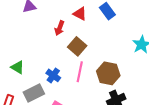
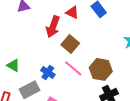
red arrow: (60, 28) -> (53, 27), size x1.5
pink line: (80, 72) -> (73, 68), turned -60

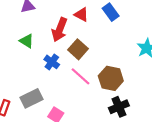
green triangle: (13, 65) -> (27, 41), moved
blue cross: (48, 72) -> (52, 62), moved

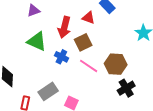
red triangle: (81, 15) -> (88, 18), moved
green triangle: (27, 41) -> (37, 41), size x1.5
brown square: (78, 49) -> (83, 42), turned 30

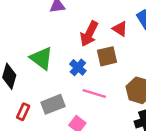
green triangle: (37, 41) -> (42, 58), moved
pink line: (89, 66) -> (94, 93), moved, turned -30

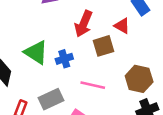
red triangle: (120, 29) -> (122, 26), moved
blue cross: (78, 67) -> (64, 59), moved, turned 35

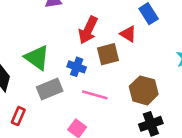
blue cross: (64, 59) -> (77, 67), moved, turned 35
gray rectangle: (51, 99) -> (50, 89), moved

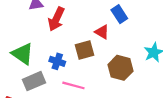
red arrow: (88, 30) -> (56, 19), moved
brown hexagon: (144, 90) -> (121, 68), moved

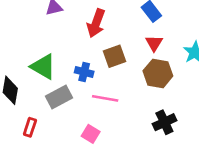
red arrow: (56, 19) -> (96, 23), moved
red triangle: (102, 32) -> (154, 43), moved, turned 35

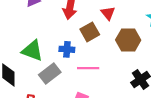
red triangle: (154, 43) -> (108, 13), moved

